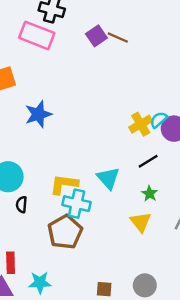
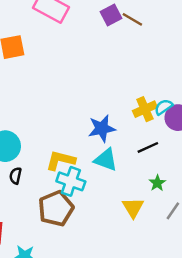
blue star: (38, 114) -> (102, 128), moved
cyan triangle: (108, 178) -> (106, 160), turned -35
green star: (150, 194) -> (157, 183), moved

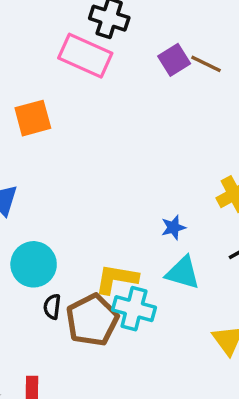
blue star: (102, 128) -> (173, 227), size x0.6
brown pentagon: (56, 209) -> (92, 320), moved

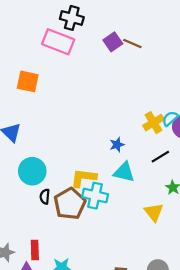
orange square: (33, 118) -> (28, 81), turned 30

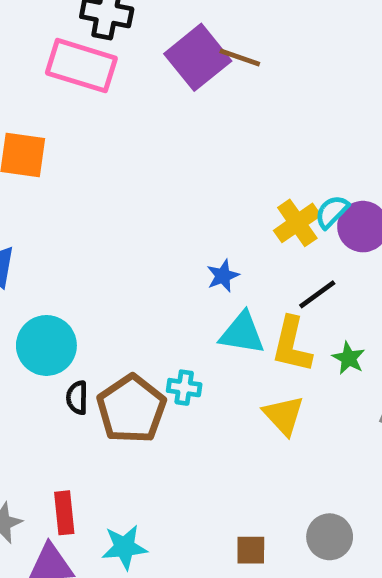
purple square: (113, 42) -> (198, 57), size x1.5
yellow L-shape: (83, 178) -> (292, 345), moved, turned -80
cyan cross: (95, 196) -> (184, 388), size x0.6
yellow triangle: (154, 212) -> (284, 415), moved

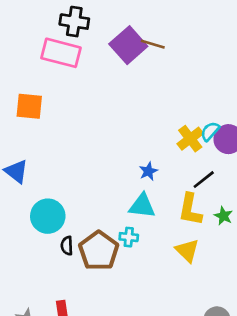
cyan triangle: (242, 333) -> (142, 206), moved

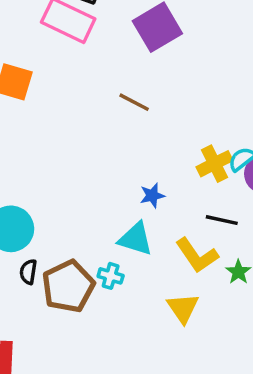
brown line: (153, 44) -> (134, 102), moved
black line: (204, 180) -> (222, 220), turned 40
yellow L-shape: (190, 209) -> (197, 255), turned -56

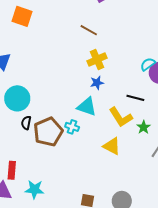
yellow cross: (214, 164) -> (97, 60), moved
yellow triangle: (183, 308) -> (112, 146), turned -30

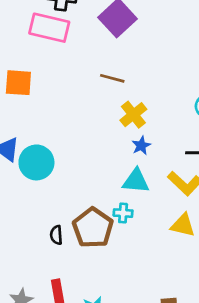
cyan circle: (17, 98) -> (36, 162), moved
black semicircle: (26, 123) -> (56, 235), moved

